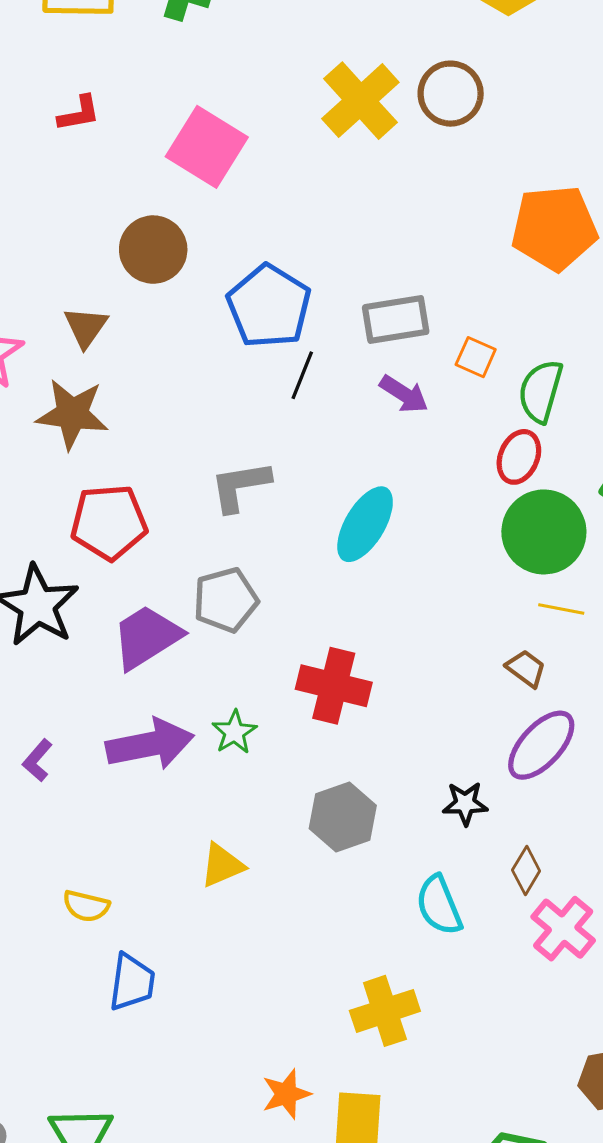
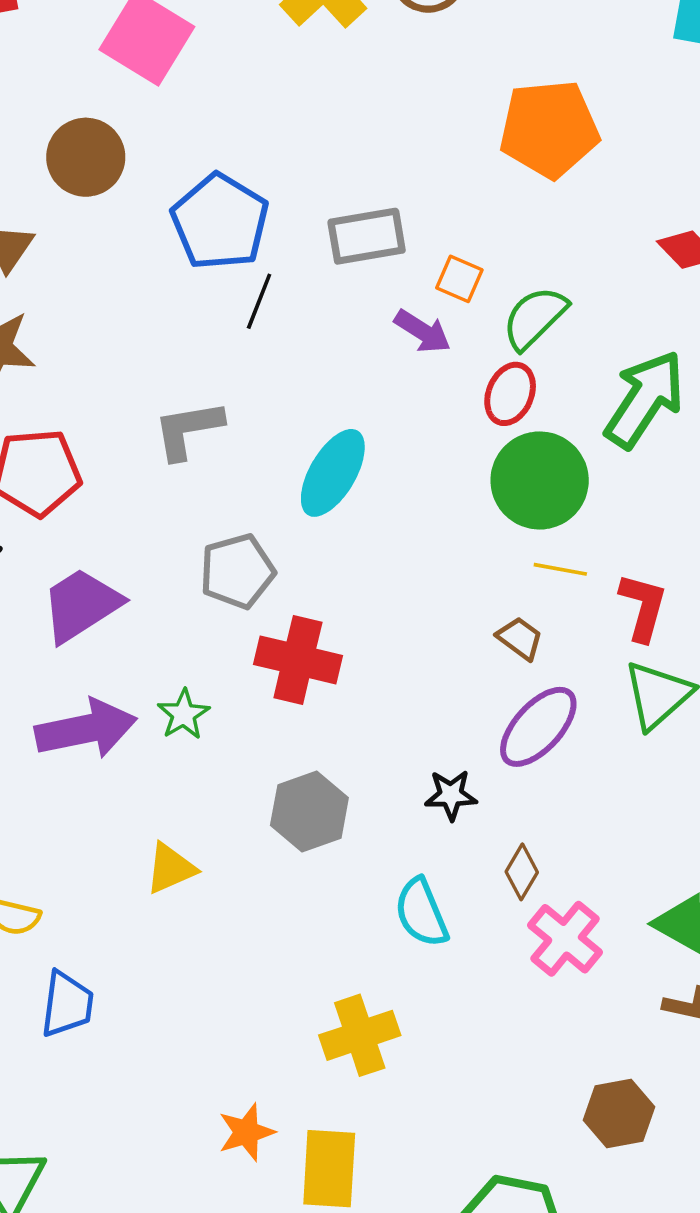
green semicircle: (541, 391) -> (535, 318), turned 30
purple arrow: (404, 394) -> (423, 331), moved
gray pentagon: (226, 600) -> (237, 571), moved

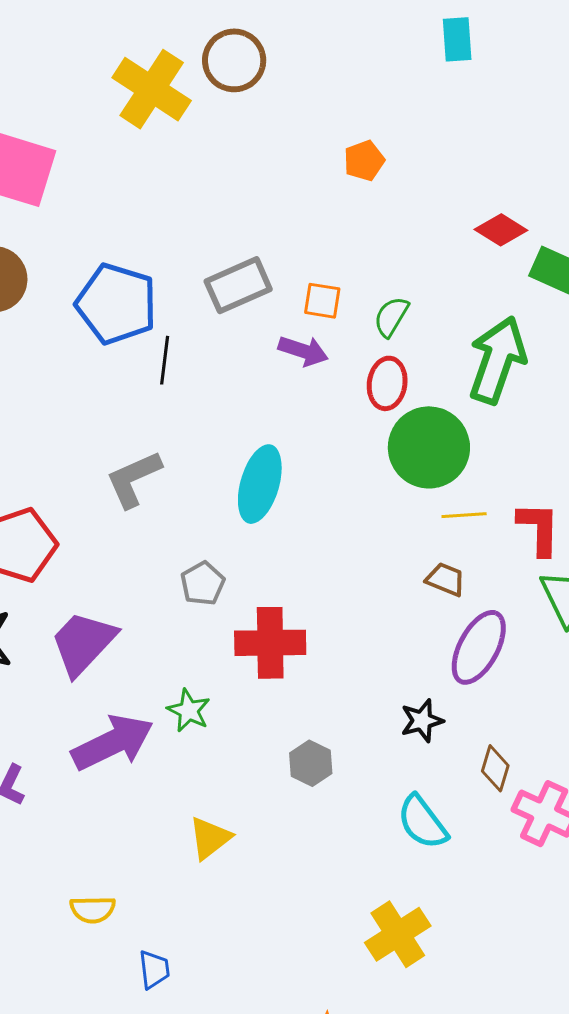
orange pentagon: (549, 129) -> (364, 161), size x0.5
green semicircle: (535, 318) -> (391, 317), size x0.7
gray pentagon: (237, 571) -> (203, 583), size x0.7
gray hexagon: (309, 812) -> (311, 763), size x0.7
blue trapezoid: (67, 1004) -> (154, 969), size x0.7

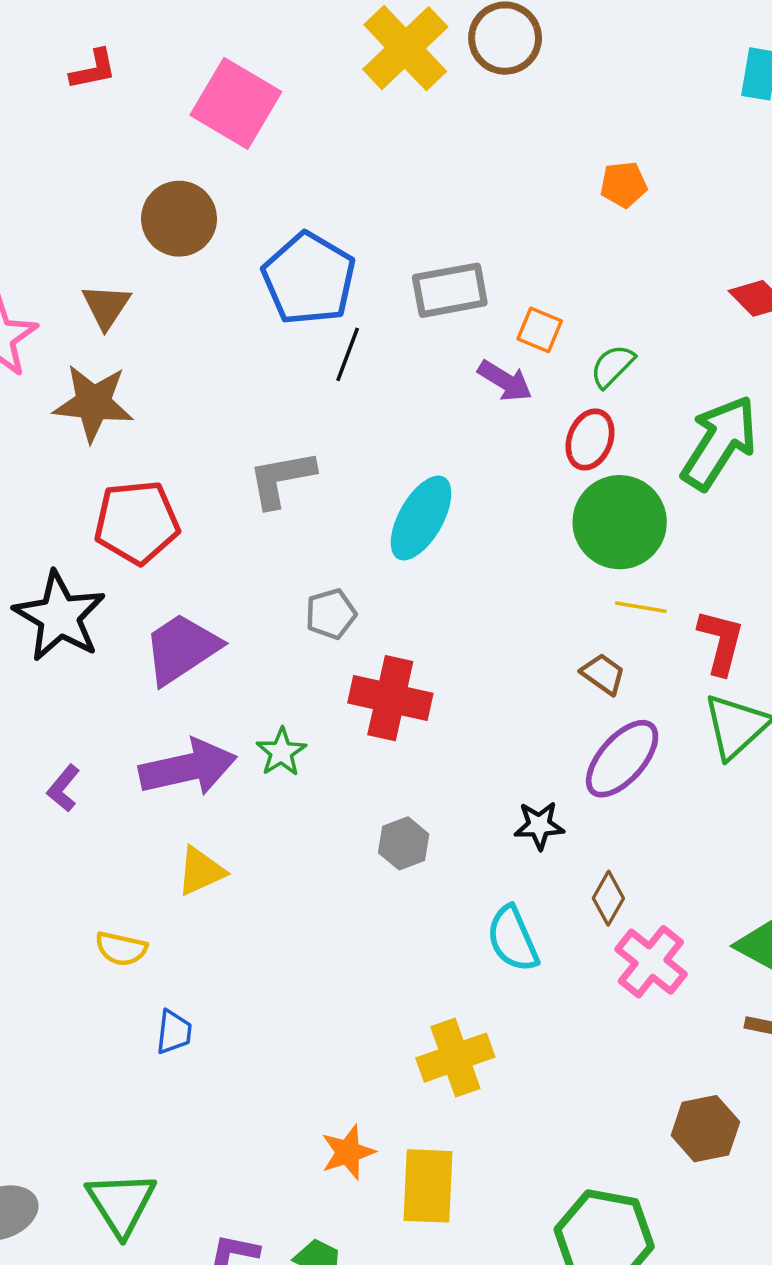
yellow triangle: (210, 838) -> (201, 871), moved

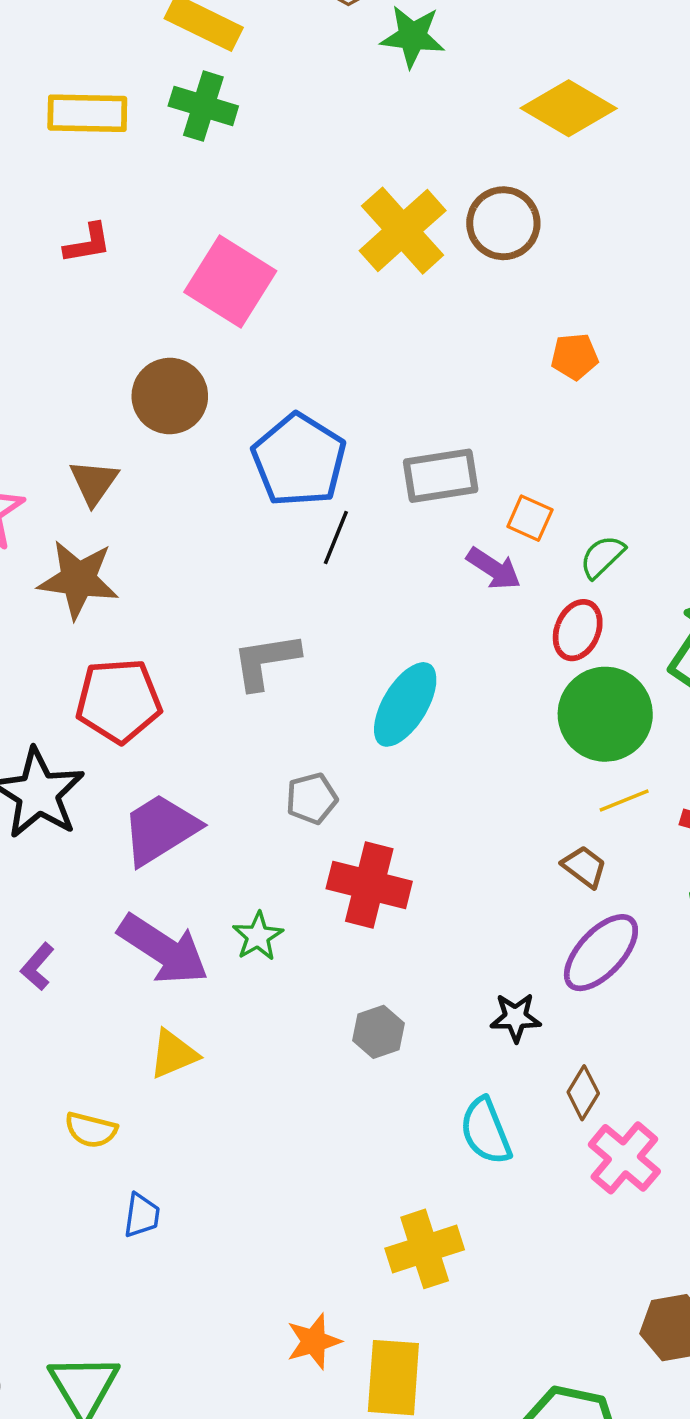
orange pentagon: (624, 185) -> (575, 357), moved
yellow line: (641, 607) -> (624, 800), turned -33
purple arrow: (188, 768) -> (163, 949), turned 44

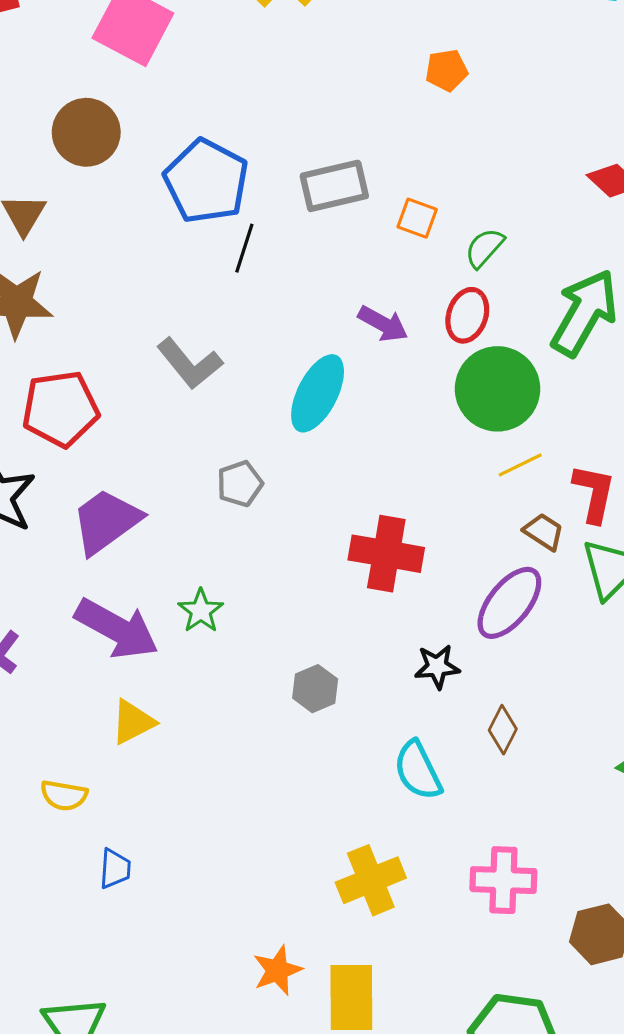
purple arrow: (494, 569) -> (383, 324), moved
gray L-shape: (266, 661) -> (190, 364), turned -116
brown trapezoid: (584, 867) -> (544, 532), moved
red cross: (369, 885) -> (386, 554), moved
pink cross: (624, 1158) -> (503, 880), moved, turned -34

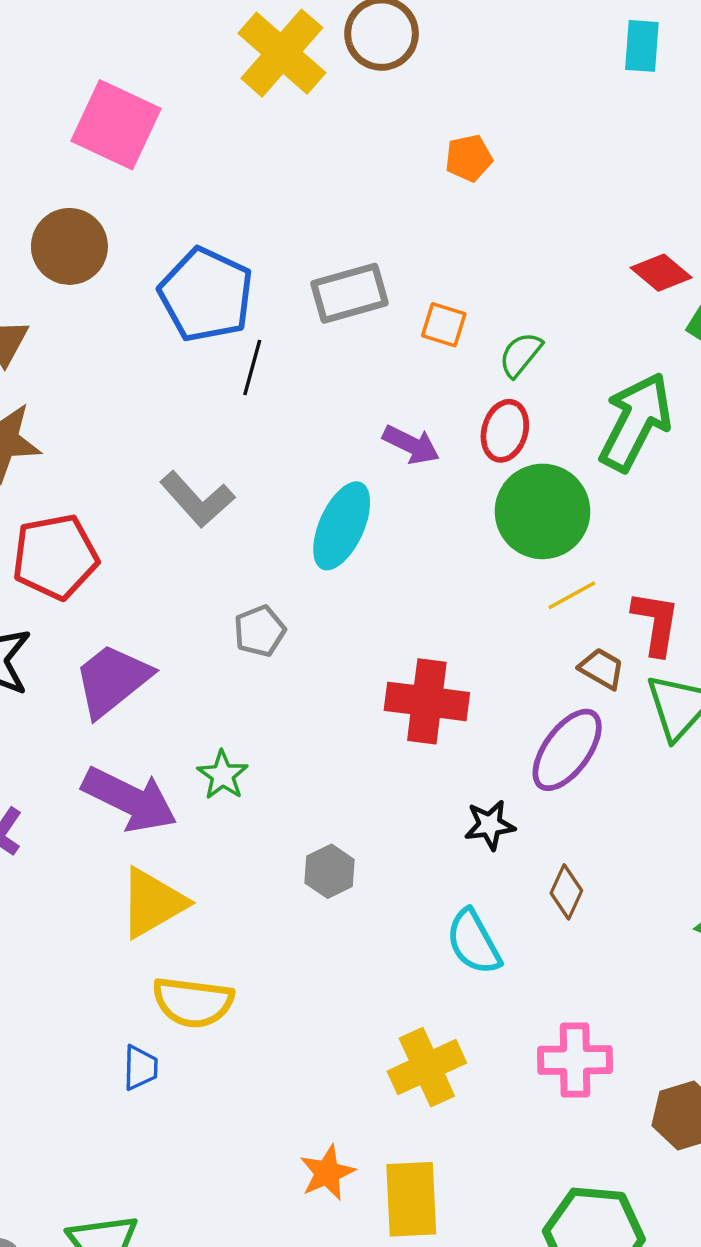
gray hexagon: (315, 689) -> (330, 871), moved
yellow triangle: (133, 722) -> (153, 903), size x1.4
yellow semicircle: (64, 795) -> (193, 1002), moved, size x1.5

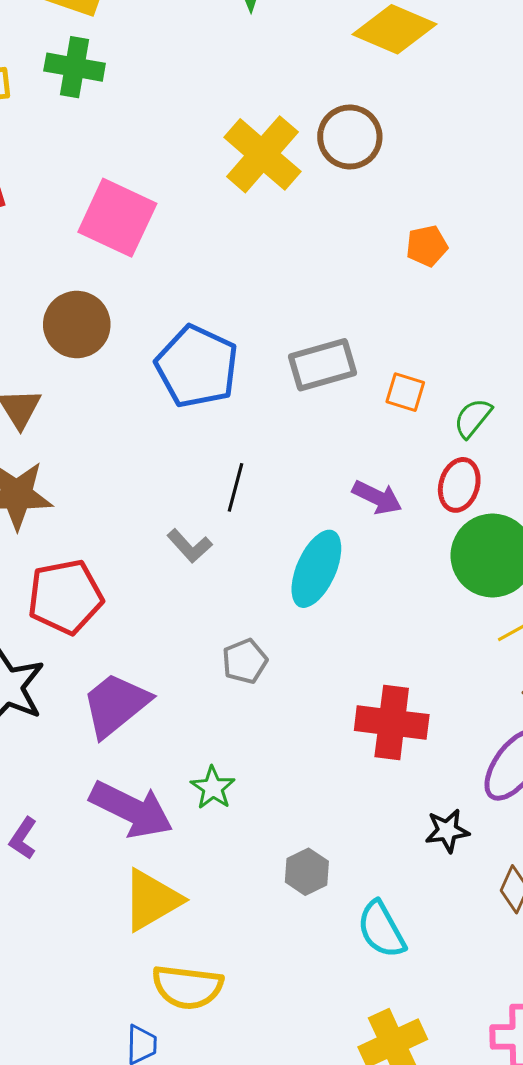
black line: (252, 368) -> (236, 487), moved
gray L-shape: (197, 499) -> (190, 546), size x0.7
cyan semicircle: (474, 942) -> (381, 929), moved

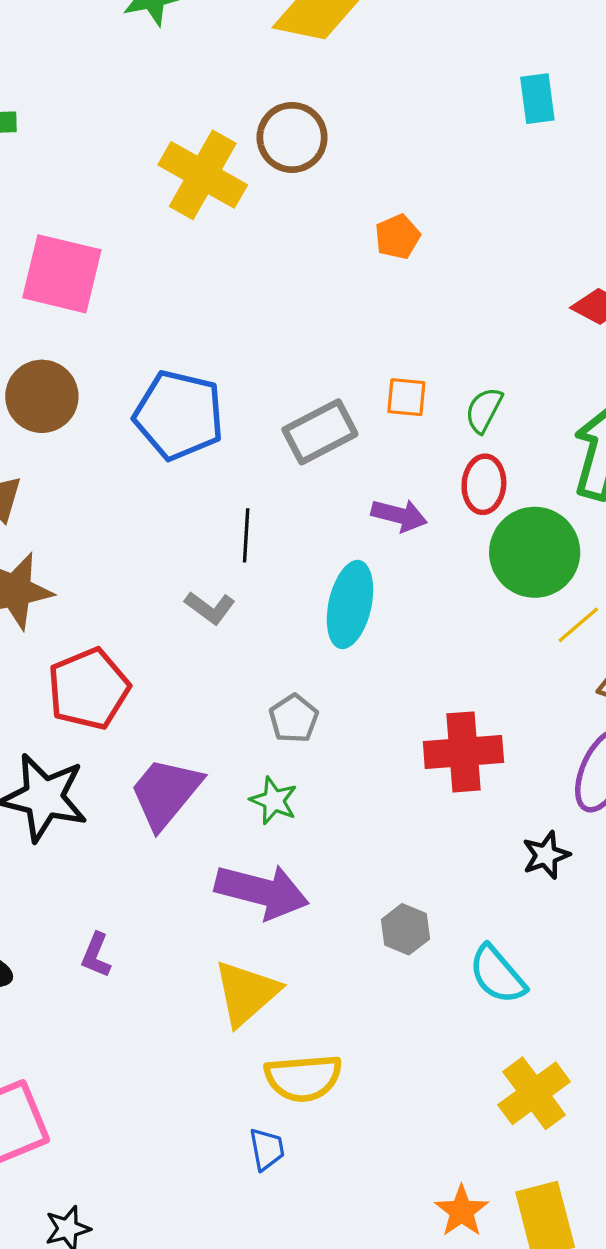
gray rectangle: (322, 365) -> (320, 432), moved
green star: (213, 788) -> (274, 801), moved
purple arrow: (131, 809) -> (262, 891), moved

